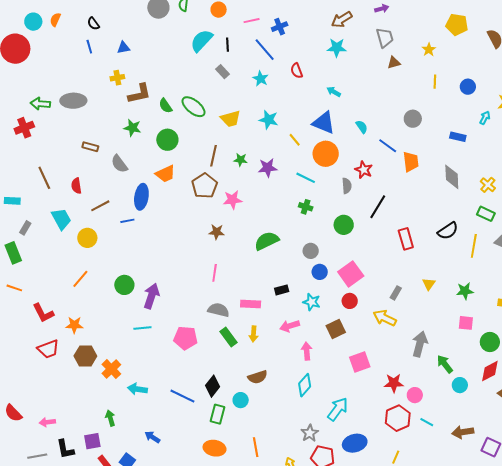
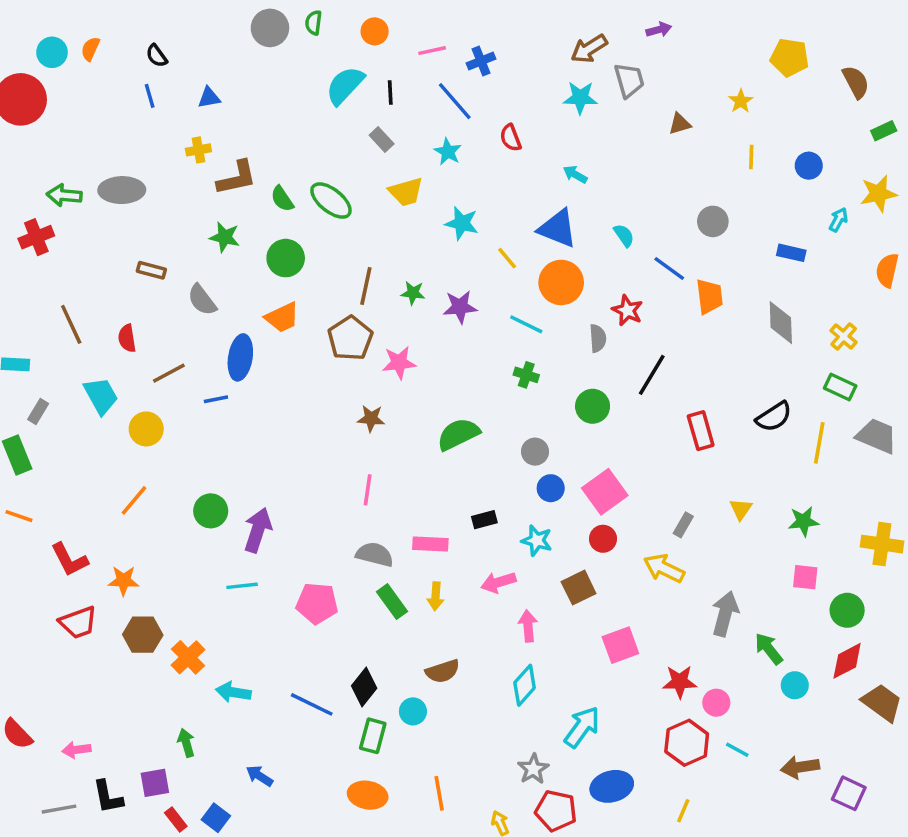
gray trapezoid: (385, 38) -> (629, 80), moved
yellow trapezoid: (231, 119) -> (406, 192), moved

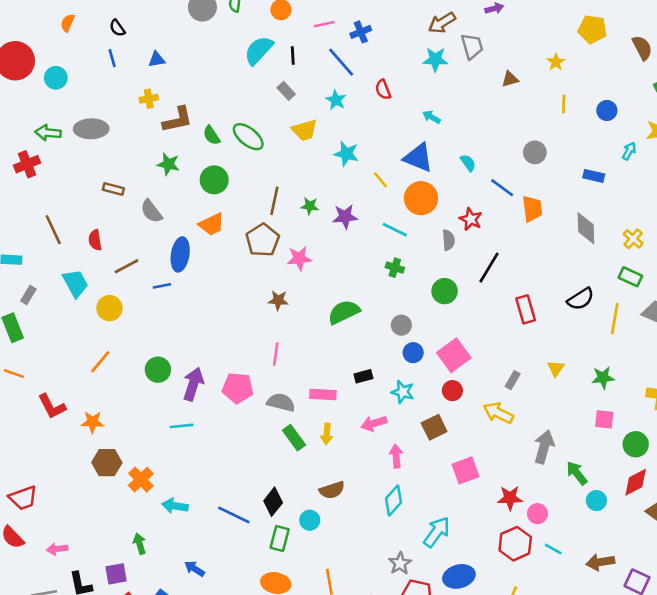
cyan circle: (52, 52) -> (56, 78), moved
pink pentagon: (317, 603) -> (238, 388), moved
red trapezoid: (78, 622) -> (23, 498), moved

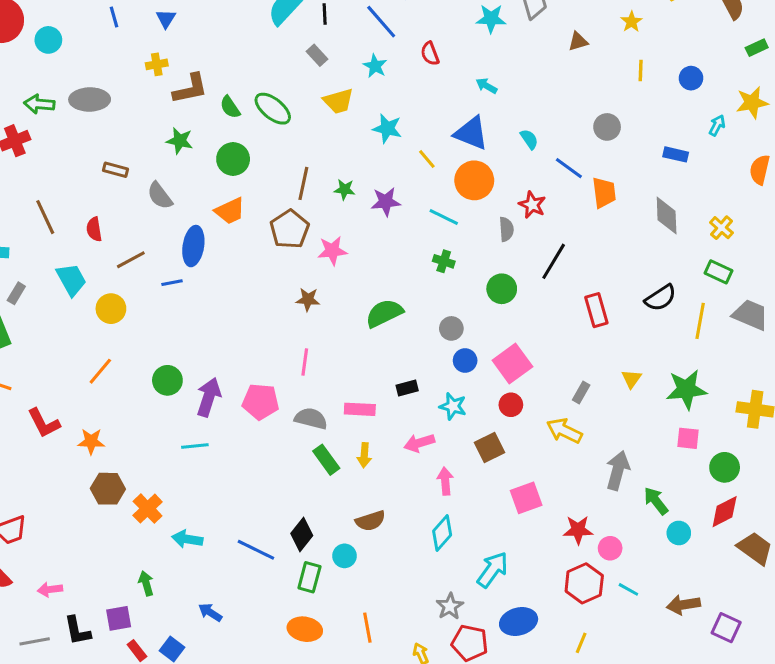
blue triangle: (157, 59) -> (166, 19), turned -48
green star: (603, 378) -> (686, 389), size x1.5

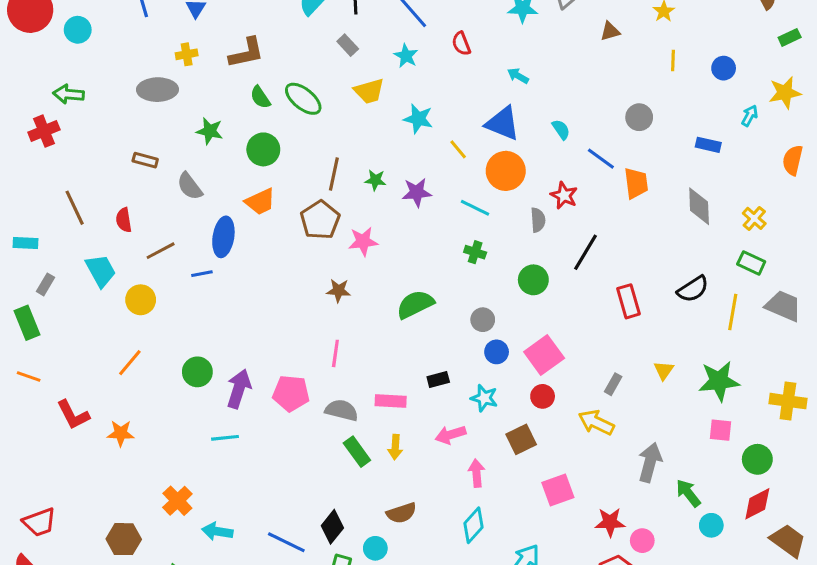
brown L-shape: (190, 89) -> (246, 53), moved
gray ellipse: (90, 99) -> (157, 90), moved
brown hexagon: (108, 489) -> (124, 539), moved

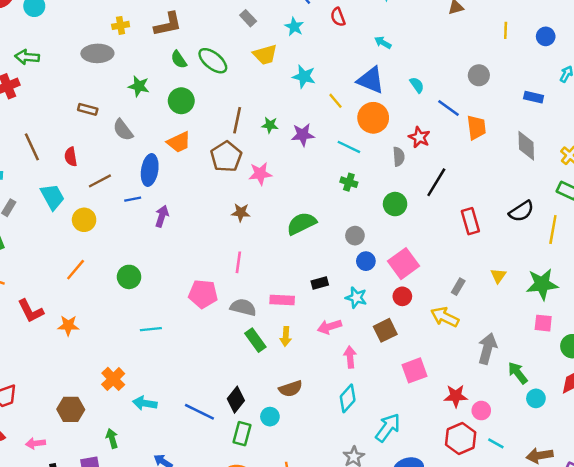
purple arrow: (239, 389) -> (162, 216), moved, size x0.7

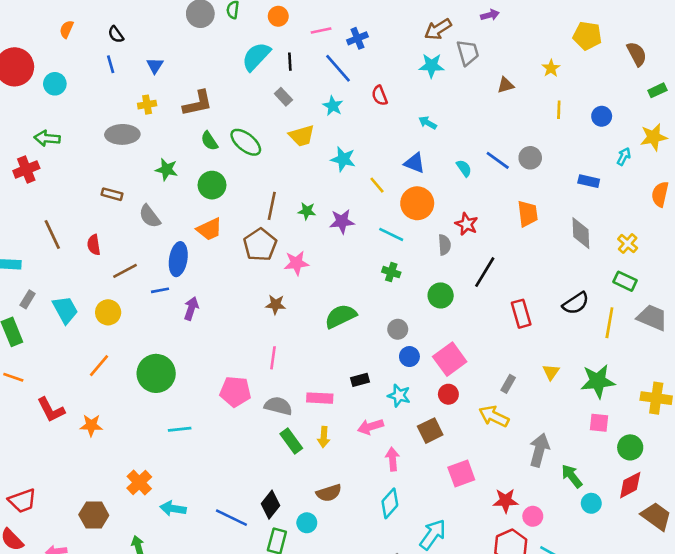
blue triangle: (371, 80) -> (415, 163), size x0.7
blue line: (448, 108) -> (498, 160), moved
cyan trapezoid: (52, 197) -> (65, 310), moved
green circle: (129, 277) -> (156, 373), size x1.5

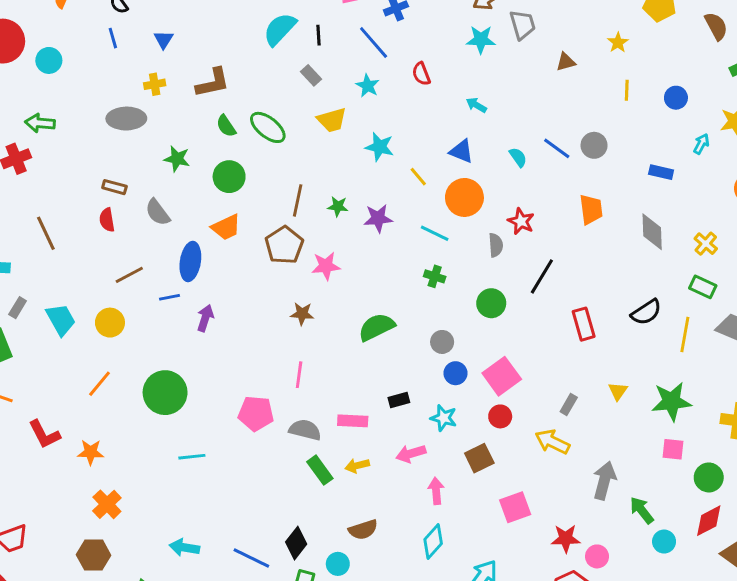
red semicircle: (94, 245) -> (107, 220), moved
yellow arrow: (324, 437) -> (357, 466), turned 72
orange cross: (139, 483) -> (107, 504), moved

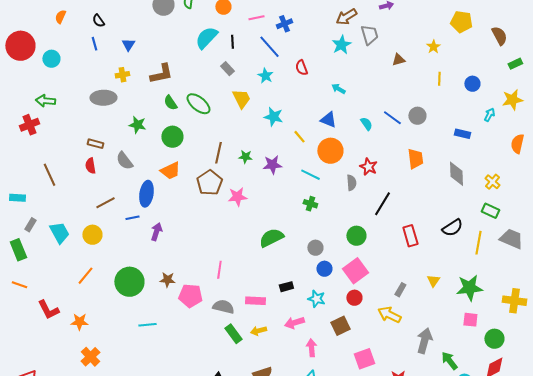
cyan star: (481, 40) -> (341, 45), turned -30
yellow trapezoid: (332, 120) -> (241, 99), turned -100
green circle: (491, 303) -> (356, 236), moved
brown star: (302, 314) -> (167, 280), moved

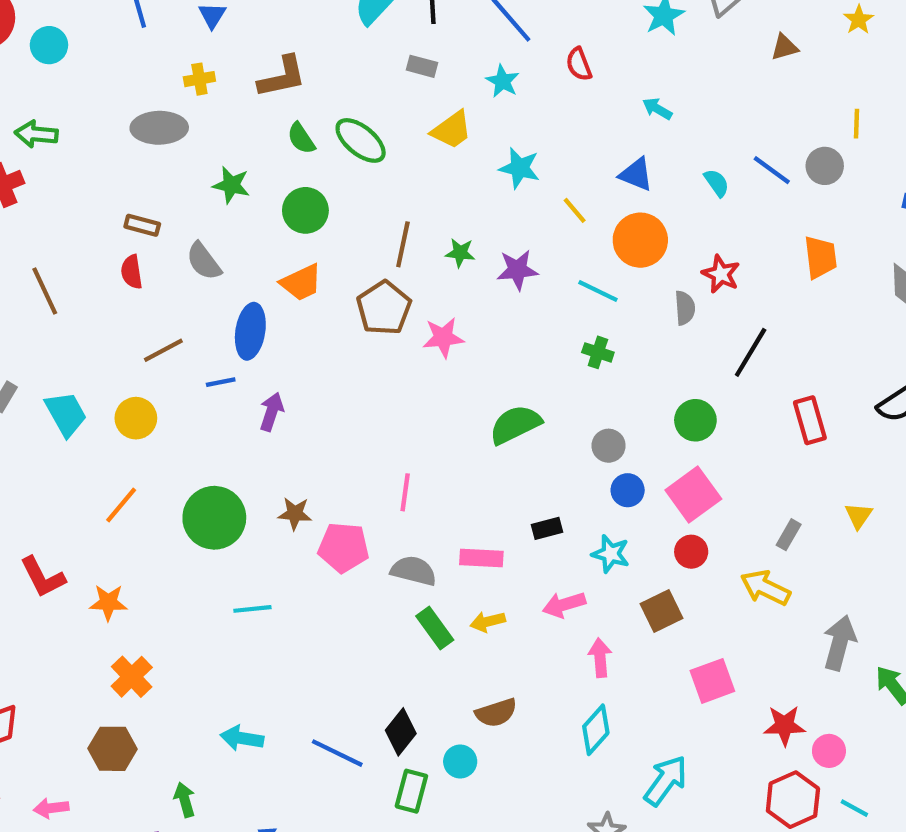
gray rectangle: (227, 69) -> (422, 66), turned -32
yellow line: (439, 79) -> (857, 124), moved
yellow trapezoid: (241, 99) -> (452, 130), turned 80

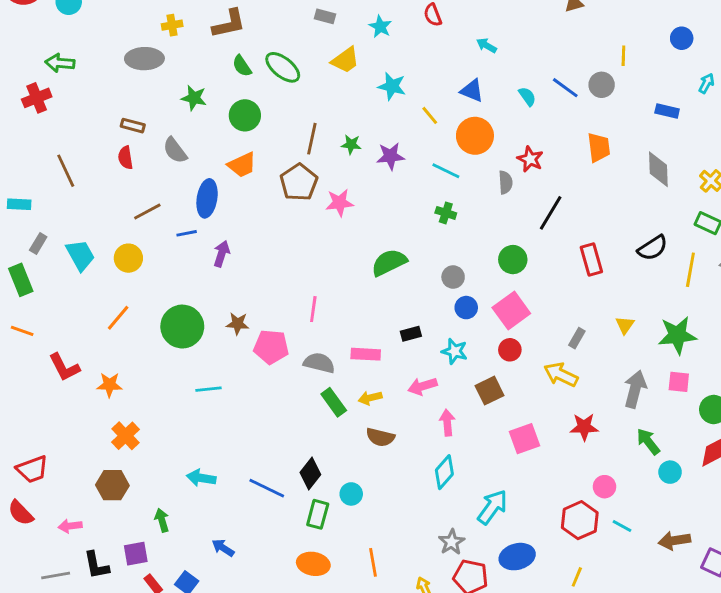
gray arrow: (840, 643) -> (635, 389), moved
brown semicircle: (496, 713) -> (380, 437), moved, turned 32
red star: (784, 725) -> (584, 427), moved

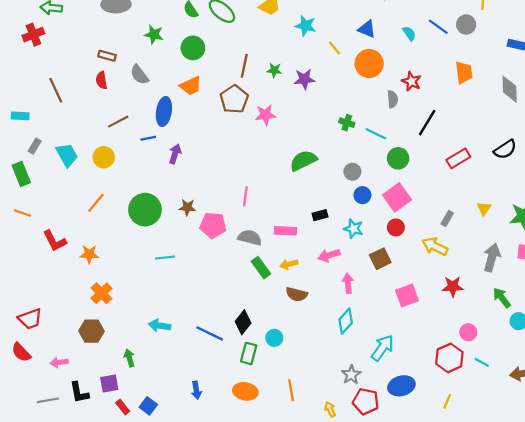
cyan line: (446, 171) -> (376, 134), moved
red rectangle: (591, 260) -> (458, 158), turned 75
blue arrow: (223, 548) -> (196, 390), moved, turned -132

